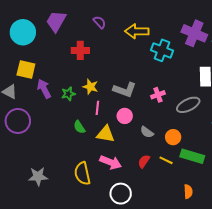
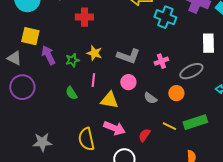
pink line: (97, 108) -> (93, 80), moved
green semicircle: (79, 127) -> (71, 93), moved
orange circle: (173, 137) -> (176, 93), moved
green rectangle: (192, 156) -> (195, 122), turned -35
red semicircle: (144, 161) -> (144, 135), moved

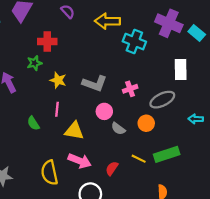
green star: (72, 60) -> (34, 63), moved
pink circle: (128, 82) -> (104, 111), moved

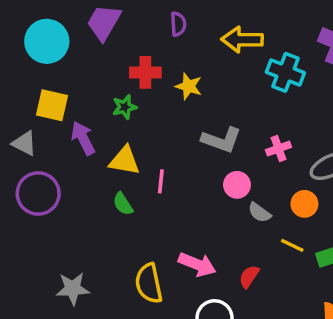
purple semicircle: (68, 11) -> (178, 24), turned 40
yellow star: (58, 80) -> (189, 86), moved
yellow triangle: (74, 131) -> (125, 161), moved
yellow line: (139, 159) -> (292, 245), moved

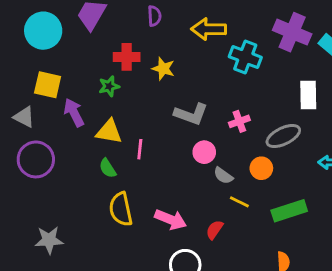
yellow line: (292, 245) -> (239, 202), moved
yellow semicircle: (149, 283) -> (121, 209), moved
gray star: (73, 289) -> (49, 240), moved

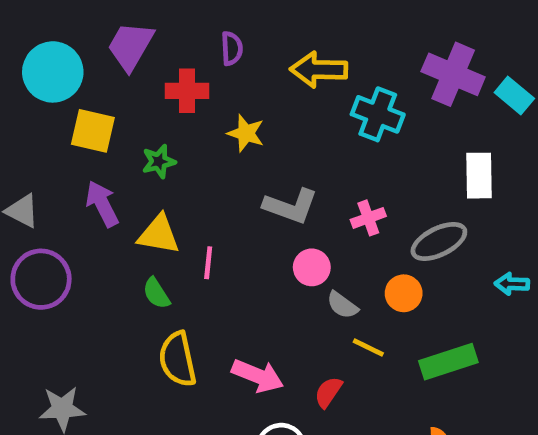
red cross: (127, 57) -> (187, 91), moved
yellow square: (48, 85) -> (93, 131), moved

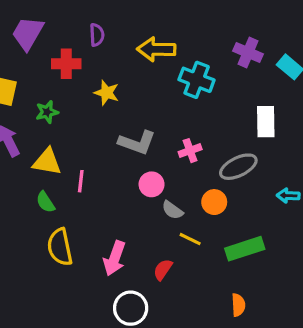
purple cross: (453, 74) -> (248, 53), size x0.7
pink arrow: (258, 376) -> (115, 258), turned 88

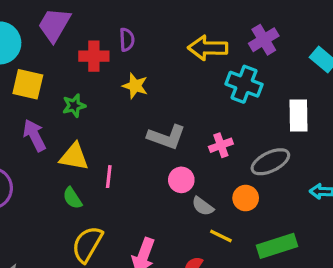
purple semicircle: (97, 35) -> (127, 40), moved
yellow arrow: (156, 49) -> (208, 48), moved
purple cross: (248, 53) -> (264, 40), moved, turned 36
cyan cross: (197, 80) -> (244, 84), moved
yellow semicircle: (60, 247) -> (87, 244), turned 42

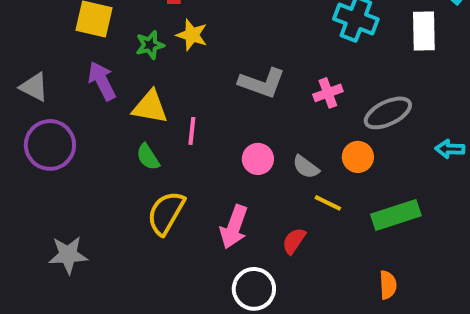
yellow star: (135, 86) -> (192, 35), moved
white rectangle: (298, 116) -> (424, 31), moved
pink circle: (181, 180) -> (258, 159), moved

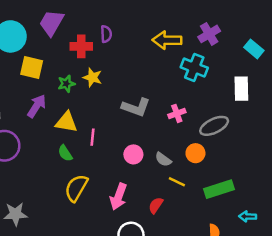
white rectangle: (424, 31) -> (241, 89), moved
purple arrow: (102, 81) -> (37, 106), turned 60
cyan arrow: (450, 149) -> (248, 216), moved

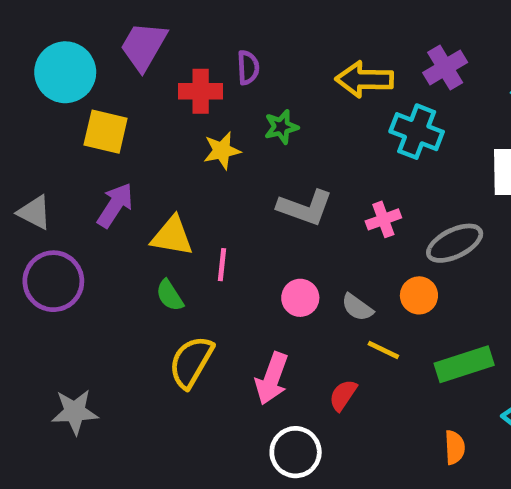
yellow star: (92, 77) -> (222, 151), turned -30
green star: (66, 84) -> (281, 127), moved

